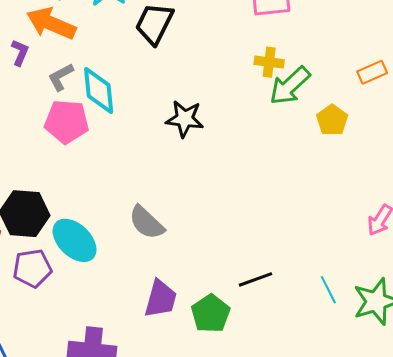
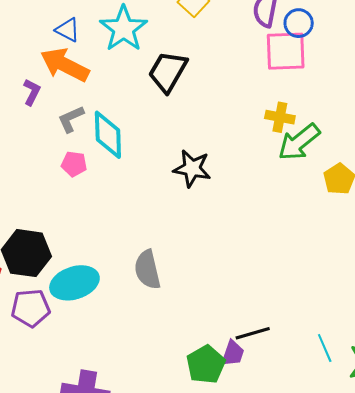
pink pentagon: (67, 122) -> (74, 164), size x0.6
gray semicircle: (147, 223) -> (147, 270), turned 30
cyan ellipse: (75, 240) -> (74, 283), turned -66
purple trapezoid: (161, 299) -> (233, 353), moved, size x0.7

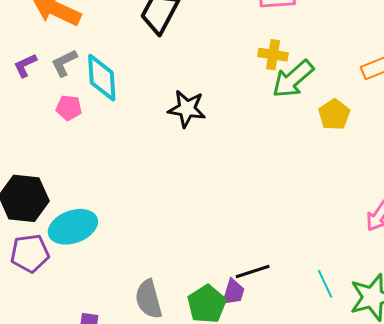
purple L-shape: (32, 92) -> (25, 65), moved, turned -140
gray semicircle: (147, 270) -> (149, 299), moved

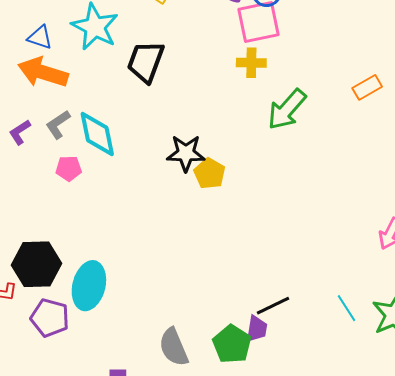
yellow cross: (273, 55) -> (251, 63), moved
yellow pentagon: (334, 115) -> (210, 173), moved
cyan ellipse: (73, 227) -> (89, 286), turned -48
purple pentagon: (30, 253) -> (50, 318), turned 30

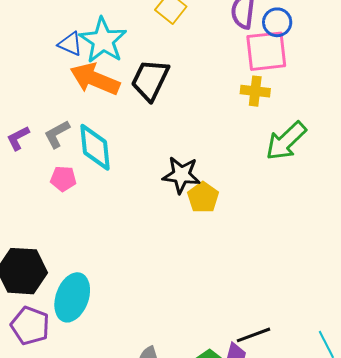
blue triangle: (40, 37) -> (70, 44), moved
orange arrow: (43, 72) -> (95, 79), moved

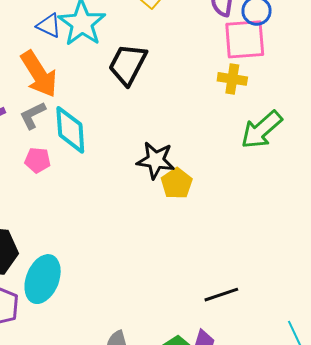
orange arrow: (95, 79) -> (39, 74), moved, turned -147
black line: (254, 335) -> (221, 295), moved

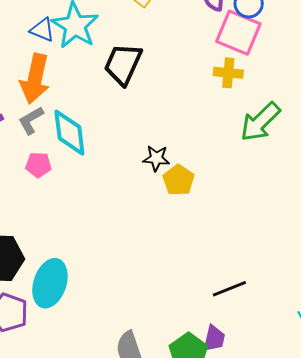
pink square: (245, 39) -> (238, 33), turned 30
orange arrow: (39, 74) -> (35, 79), turned 48
black star: (156, 160) -> (156, 158), size x0.7

